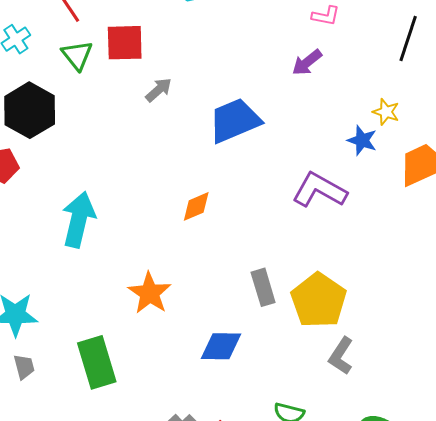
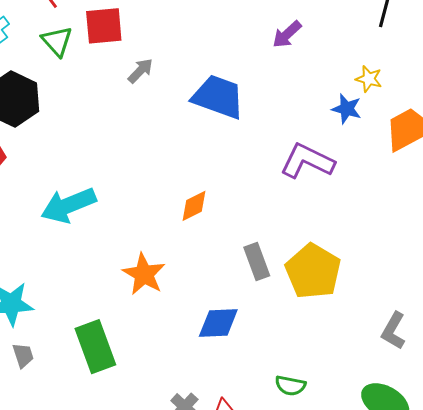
blue trapezoid: (235, 121) -> (218, 97), turned 46
orange diamond: (196, 206) -> (194, 206), moved
cyan arrow: (79, 220) -> (68, 205), turned -122
gray L-shape: (341, 356) -> (393, 331), moved

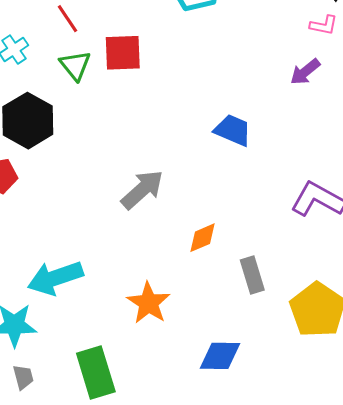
gray arrow: (140, 71) -> (142, 190), moved, size x1.6
blue trapezoid: (218, 97) -> (233, 130), size x0.7
cyan arrow: (68, 205) -> (55, 278), moved
gray rectangle: (257, 262) -> (252, 275), moved

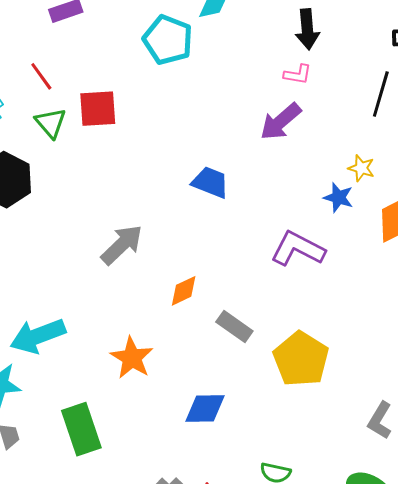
purple arrow: (305, 72) -> (281, 122), size x1.4
gray rectangle: (252, 275) -> (234, 326), turned -36

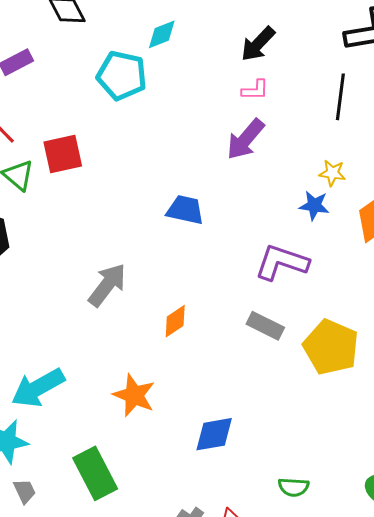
black arrow: (307, 29) -> (258, 44), turned 57
gray rectangle: (234, 326) -> (265, 326), moved
yellow pentagon: (301, 359) -> (331, 347), moved

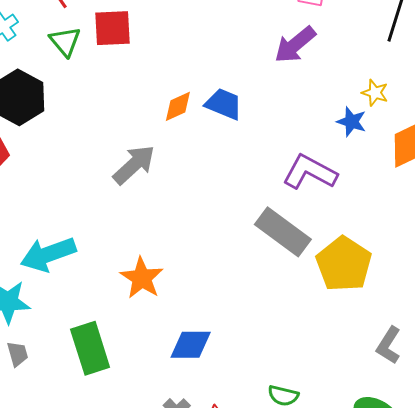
orange diamond: (175, 321) -> (178, 106), moved
gray rectangle: (265, 326) -> (283, 232), size x1.5
blue diamond: (214, 434) -> (191, 345), moved

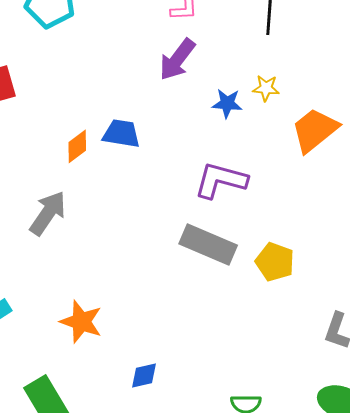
blue star: (352, 122) -> (227, 103), moved
yellow pentagon: (344, 264) -> (275, 262), size x0.7
blue diamond: (191, 345) -> (144, 376), size x0.7

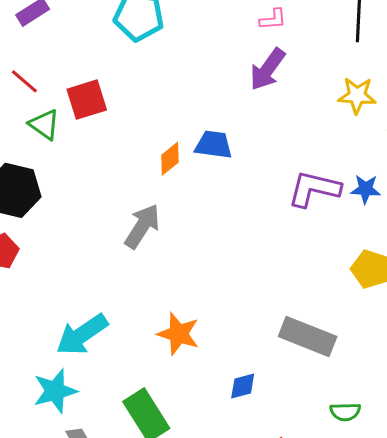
yellow star: (266, 88) -> (357, 95), size x1.4
blue star: (227, 103) -> (365, 189), moved
gray rectangle: (208, 245) -> (308, 336), moved

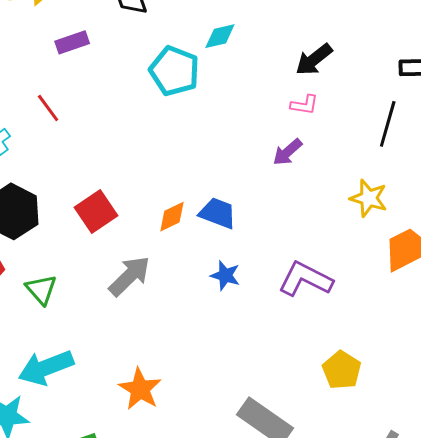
purple arrow: (268, 69) -> (288, 152), size x0.7
red square: (87, 100) -> (96, 211), moved, turned -30
green triangle: (44, 124) -> (41, 289), moved
blue star: (365, 189) -> (225, 275), moved

